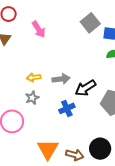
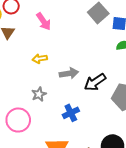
yellow arrow: (34, 77) -> (40, 59), moved
blue cross: (67, 108) -> (71, 113), moved

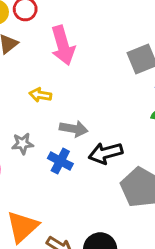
pink arrow: (44, 21) -> (63, 45), size x1.4
blue cross: (71, 113) -> (60, 161), moved, turned 35

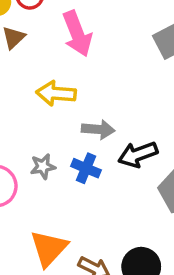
yellow arrow: (40, 95) -> (56, 93), size x1.5
gray star: (23, 144) -> (43, 166), moved

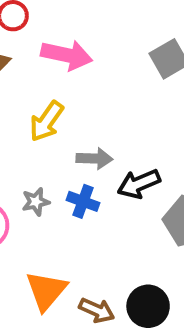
pink arrow: (77, 34) -> (67, 55), turned -54
yellow arrow: (56, 93) -> (47, 121), turned -57

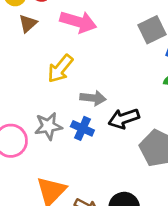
gray star: (36, 202) -> (48, 126), size x1.4

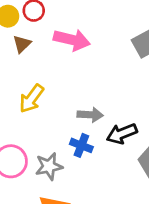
yellow arrow: (60, 69) -> (31, 99), moved
gray star: (48, 126) -> (49, 166), moved

